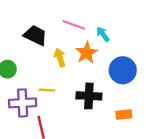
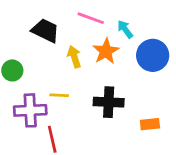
blue circle: (123, 70) -> (153, 55), moved

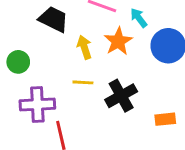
yellow line: (59, 95) -> (83, 82), moved
black cross: (109, 102) -> (121, 96), turned -32

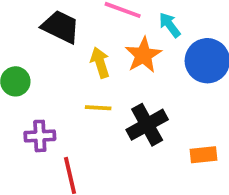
purple cross: (37, 105) -> (40, 136), size x0.7

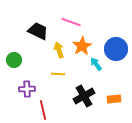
cyan arrow: (170, 25) -> (96, 64), moved
black cross: (147, 125) -> (84, 96), moved

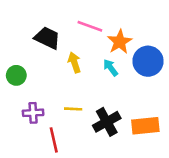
orange star: (82, 46) -> (120, 42), moved
cyan arrow: (96, 64) -> (111, 68), moved
yellow line: (58, 74) -> (73, 109), moved
orange rectangle: (114, 99) -> (145, 126), size x1.5

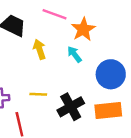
blue circle: (148, 61) -> (111, 74), moved

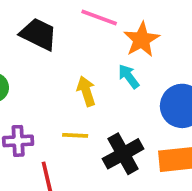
yellow arrow: (39, 49) -> (86, 91), moved

